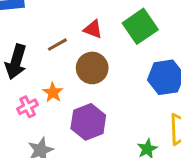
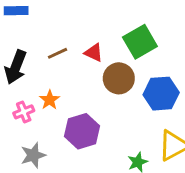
red triangle: (93, 29) -> (94, 53), moved
brown circle: (92, 68) -> (119, 78), moved

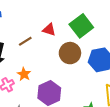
red triangle: (94, 53) -> (49, 30), moved

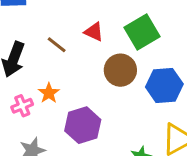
brown line: (25, 41) -> (57, 45), turned 64

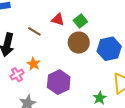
green square: (142, 32) -> (80, 21), moved, size x0.6

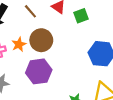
brown circle: (79, 43) -> (41, 40), moved

